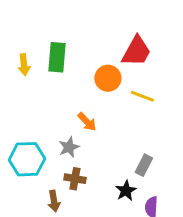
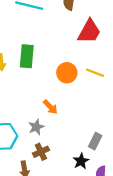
red trapezoid: (136, 51) -> (89, 32), moved
yellow line: (142, 96) -> (95, 73), moved
brown cross: (75, 179) -> (41, 152), turned -35

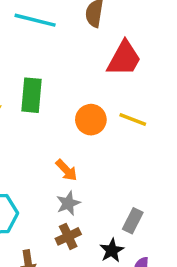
gray star: (36, 127) -> (68, 203), moved
brown cross: (41, 152) -> (68, 236), moved

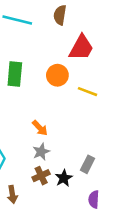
orange circle: (91, 120) -> (57, 75), moved
black star: (112, 250) -> (64, 178), moved

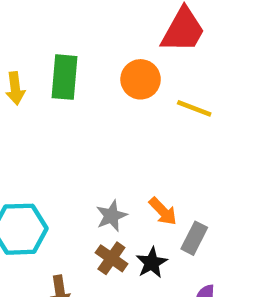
orange arrow: (40, 128) -> (163, 211), moved
brown cross: (41, 176) -> (111, 258), turned -30

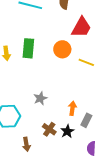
orange arrow: (163, 211) -> (72, 108), turned -128
gray star: (111, 216) -> (40, 98), moved

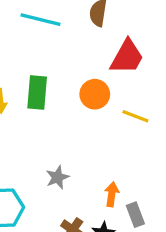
gray rectangle: (86, 120) -> (135, 215), turned -48

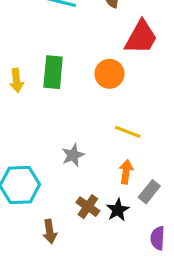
yellow line: (135, 116) -> (128, 132), moved
gray rectangle: (135, 215) -> (149, 192), turned 60

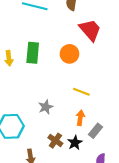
red trapezoid: (141, 37) -> (90, 30), turned -70

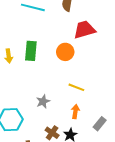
red trapezoid: (90, 30) -> (84, 30), turned -65
gray rectangle: (95, 131) -> (100, 124), moved

